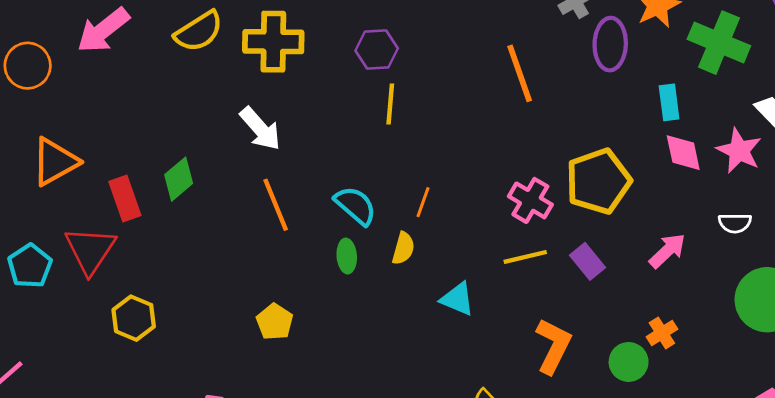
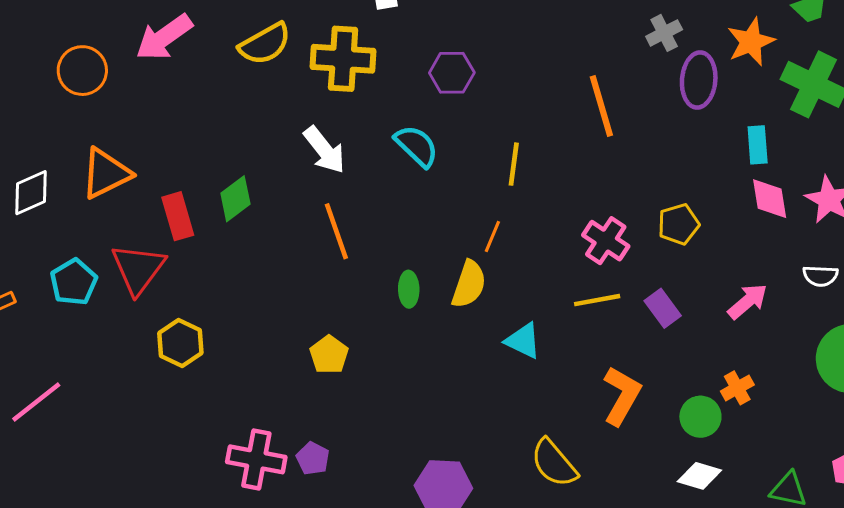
yellow line: (390, 104) -> (514, 164), moved
yellow pentagon: (598, 181) -> (679, 224), size x0.6
cyan semicircle: (355, 206) -> (416, 146), moved
yellow semicircle: (403, 248) -> (469, 284), size x1.4

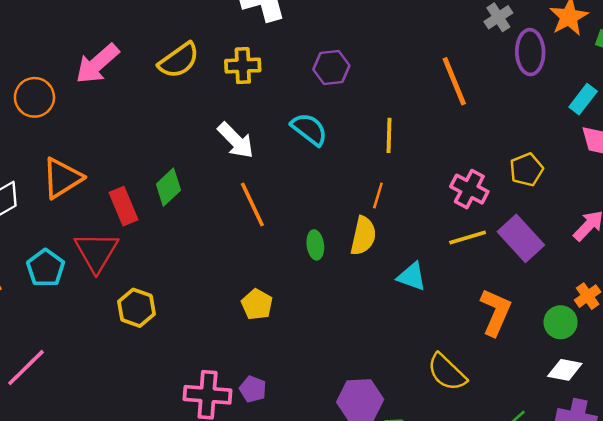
yellow cross: (343, 59) -> (243, 66), size x0.7
cyan rectangle: (758, 145) -> (583, 99), turned 48
purple rectangle: (663, 308) -> (521, 238), size x1.5

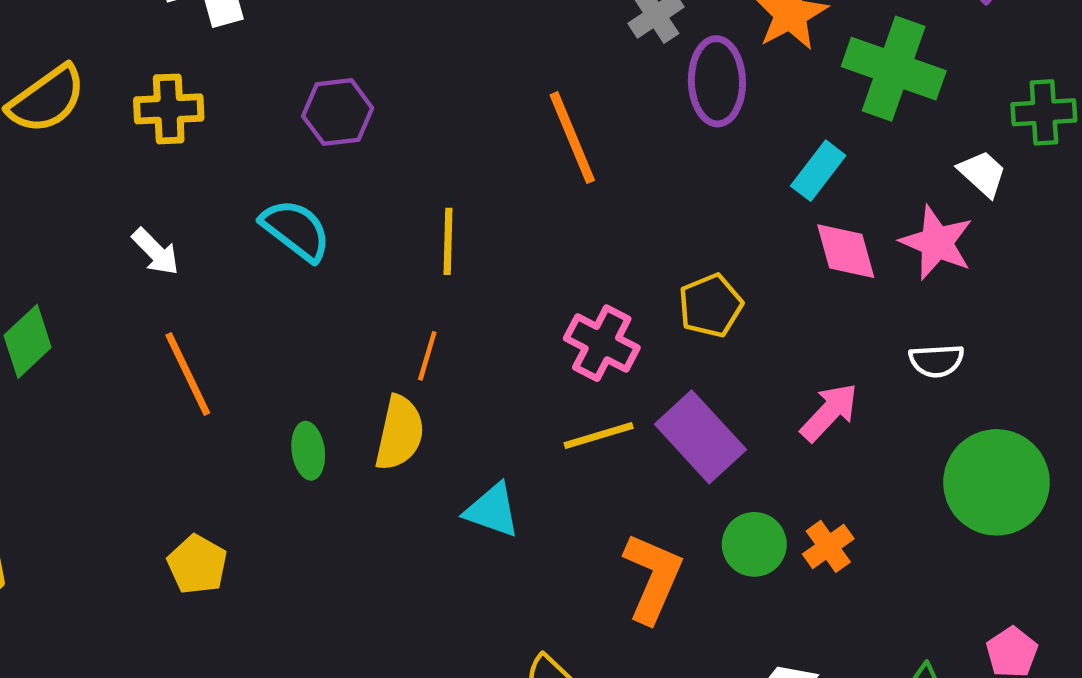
white arrow: (236, 140) -> (156, 252), size x0.7
green circle: (561, 322) -> (754, 544), moved

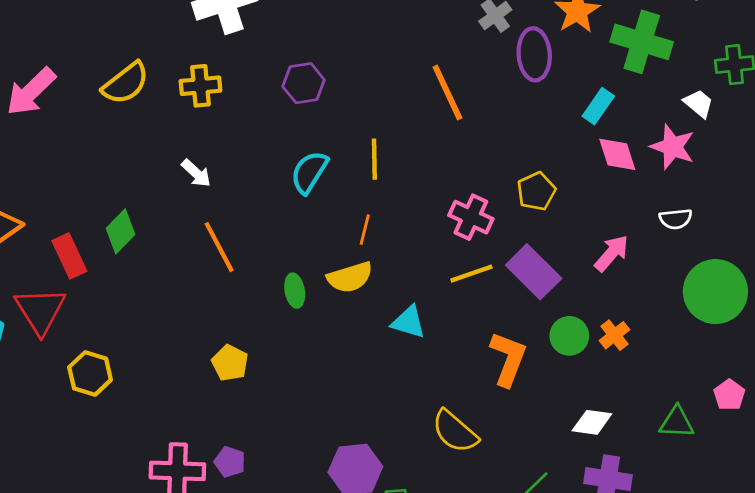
cyan semicircle: (296, 230) -> (309, 172), moved, turned -93
yellow semicircle: (400, 433) -> (350, 277), turned 63

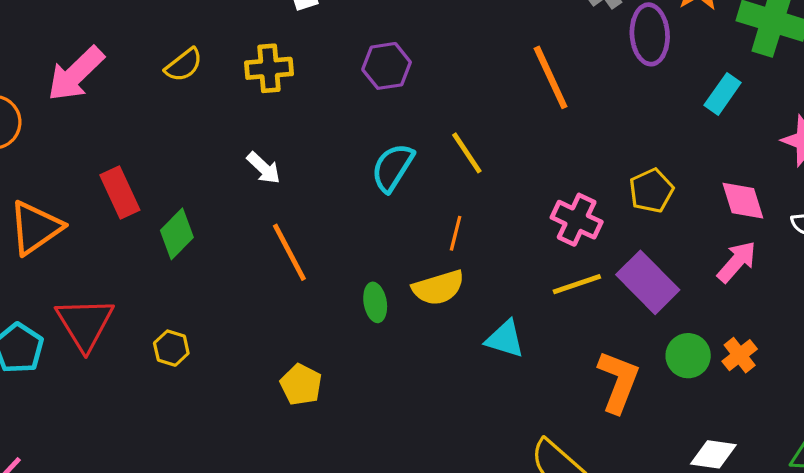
yellow semicircle: (126, 83) -> (184, 65), size x0.7
pink diamond: (617, 154) -> (743, 201), moved
yellow line: (374, 159) -> (467, 153), turned -33
red rectangle: (69, 256) -> (120, 192), moved
yellow hexagon: (90, 373) -> (171, 348), moved, size x0.7

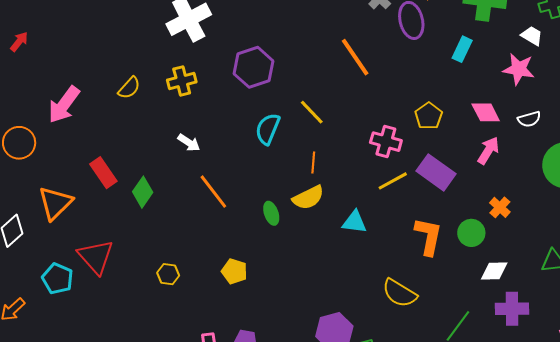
purple hexagon: (387, 66) -> (253, 67), size x1.4
yellow hexagon: (171, 348) -> (168, 274), moved
green circle: (688, 356) -> (471, 233), moved

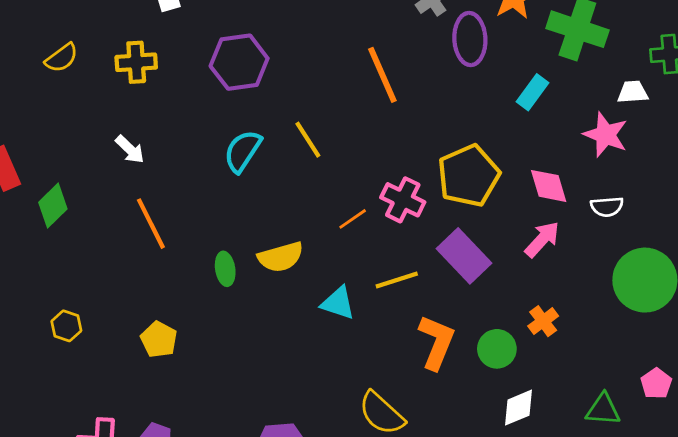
white trapezoid: (532, 36) -> (633, 92), turned -45
yellow pentagon: (429, 116) -> (469, 176), size x1.6
orange line: (313, 162) -> (353, 219), moved, turned 40
yellow line: (393, 181) -> (397, 280), moved
white diamond: (494, 271) -> (519, 408), turned -32

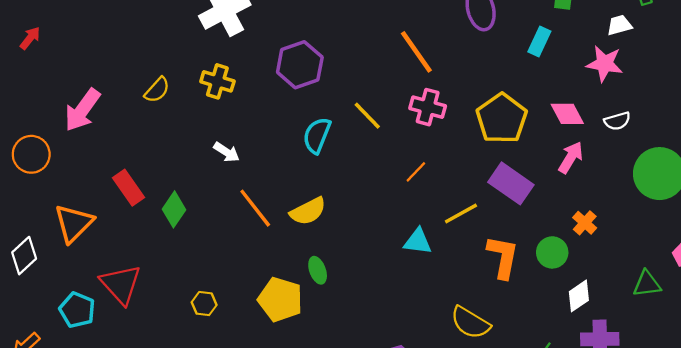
yellow cross: (136, 62) -> (217, 81), turned 32
pink cross: (403, 200) -> (428, 107), moved
yellow semicircle: (281, 257) -> (308, 211), moved
green ellipse: (225, 269) -> (318, 270), moved
yellow pentagon: (159, 339) -> (280, 299), size x1.5

